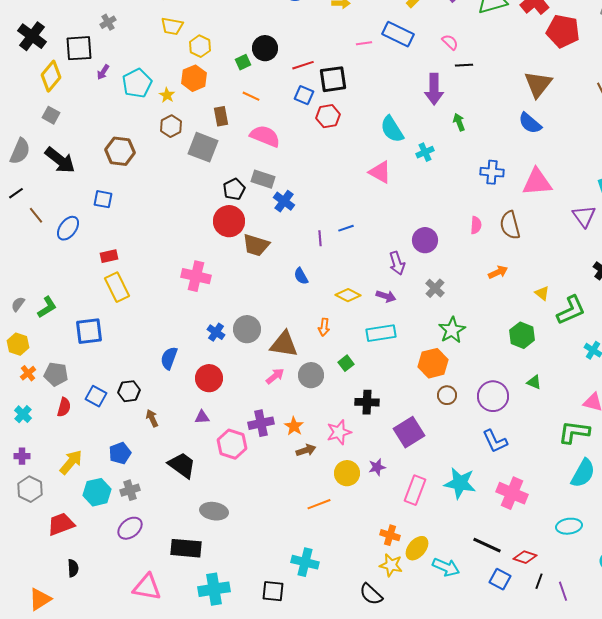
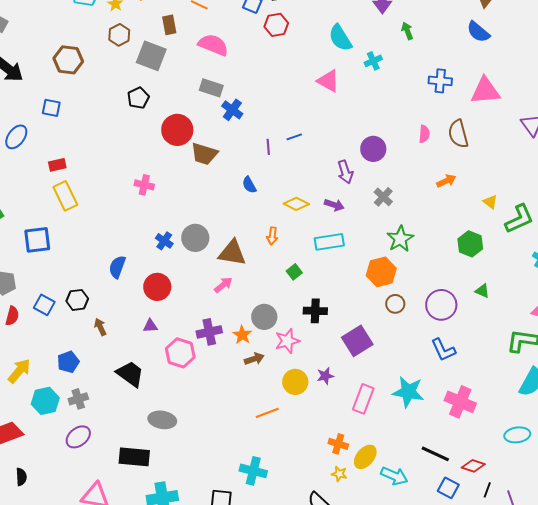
black pentagon: (234, 189) -> (138, 98), moved
pink cross: (196, 276) -> (144, 185), size x0.7
gray circle: (311, 375) -> (264, 317), moved
yellow star: (391, 565) -> (339, 474), size x0.7

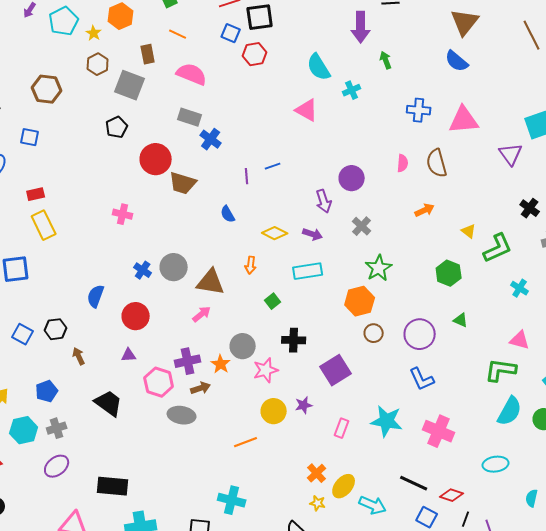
brown arrow: (254, 359) -> (201, 388), moved
pink rectangle: (363, 399) -> (342, 428), size x0.7
gray ellipse: (162, 420) -> (182, 415), moved
orange cross: (338, 444) -> (317, 473), turned 30

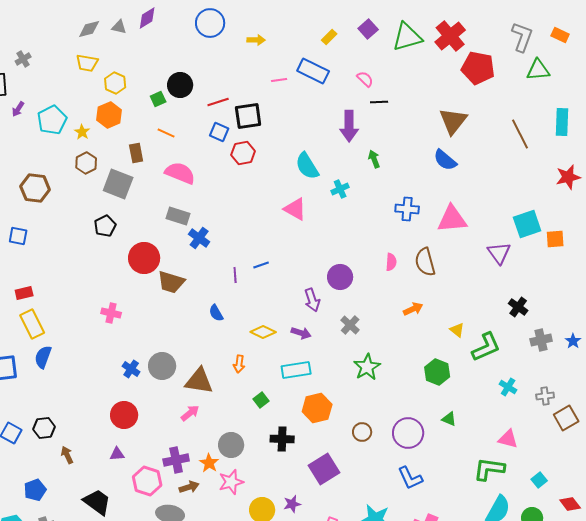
blue semicircle: (96, 296) -> (43, 357), moved
orange hexagon: (360, 301) -> (317, 408), moved
pink star: (266, 370) -> (231, 482), moved

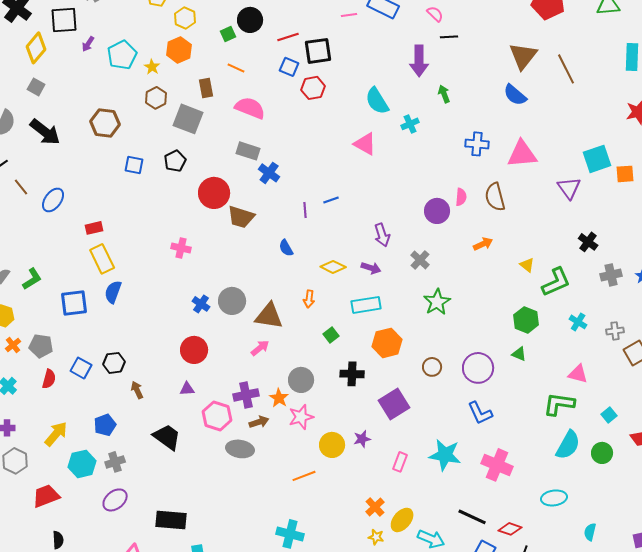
brown line: (520, 134) -> (566, 69), moved
blue square: (18, 236) -> (134, 165), moved
purple circle: (340, 277) -> (437, 211), moved
green hexagon: (437, 372) -> (526, 320), moved

